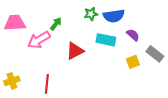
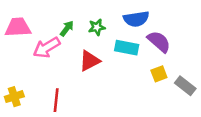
green star: (91, 14) -> (97, 27), moved
purple semicircle: (133, 35) -> (159, 42), size x1.5
gray rectangle: (155, 54) -> (185, 86), moved

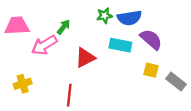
green star: (97, 27) -> (104, 16), moved
yellow square: (159, 74) -> (151, 70), turned 35
yellow cross: (14, 97) -> (23, 84), moved
red line: (56, 100) -> (69, 95), moved

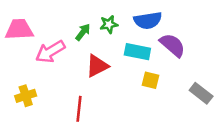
green star: (104, 16) -> (109, 24), moved
green arrow: (64, 27) -> (83, 32), moved
yellow square: (151, 70) -> (150, 80), moved

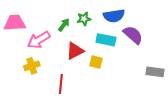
yellow square: (150, 80) -> (96, 62), moved
gray rectangle: (201, 93) -> (155, 72), turned -30
yellow cross: (26, 96) -> (32, 66), moved

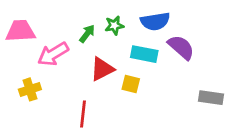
yellow cross: (32, 66) -> (30, 89), moved

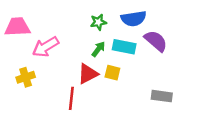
green arrow: (87, 34) -> (98, 49), moved
red triangle: (102, 69) -> (88, 74), moved
gray rectangle: (211, 98) -> (162, 96), moved

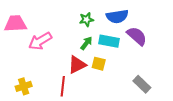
yellow cross: (26, 77) -> (24, 86), moved
gray rectangle: (162, 96) -> (142, 84), turned 36

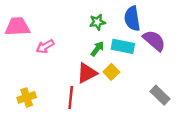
blue semicircle: (117, 16) -> (132, 19), turned 90
pink arrow: (40, 41) -> (45, 46), size x0.7
yellow square: (99, 64) -> (111, 72), turned 32

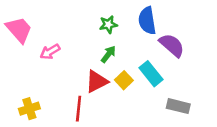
pink trapezoid: (17, 27) -> (19, 30), turned 52
cyan rectangle: (123, 46) -> (151, 74), moved, turned 40
gray rectangle: (160, 95) -> (178, 106), turned -30

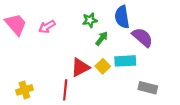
pink arrow: (50, 52) -> (47, 27), moved
green arrow: (108, 54) -> (102, 38), moved
cyan rectangle: (151, 74) -> (125, 61), turned -54

